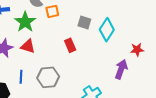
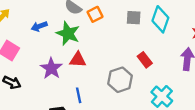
red rectangle: (70, 45) -> (145, 60), moved
gray hexagon: (48, 77) -> (120, 80), moved

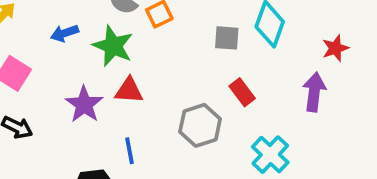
gray square: (134, 18) -> (227, 38), moved

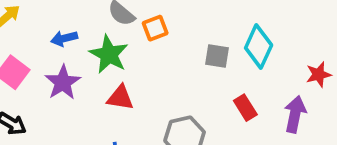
red rectangle: (242, 92) -> (245, 108), moved
purple star: (84, 104) -> (63, 82), moved

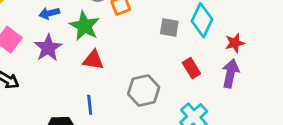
red star: (319, 74) -> (235, 43), moved

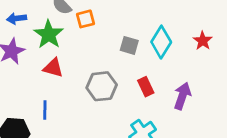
red star: (235, 43) -> (203, 41), moved, turned -30
gray hexagon: (144, 91) -> (102, 86), moved

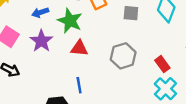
gray square: (129, 45) -> (131, 13), moved
red rectangle: (146, 87) -> (162, 64), moved

